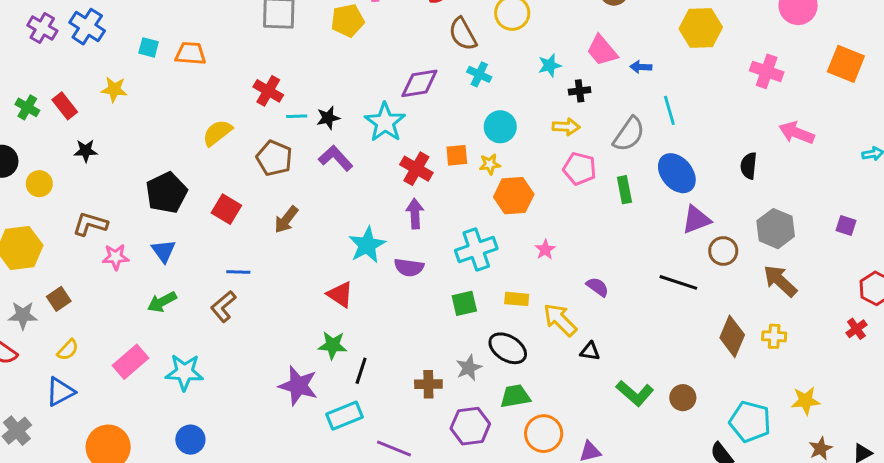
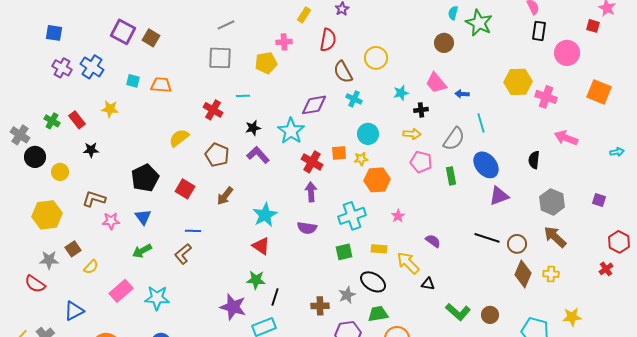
yellow hexagon: (701, 28) -> (518, 82), moved
cyan line: (297, 116) -> (243, 96), moved
cyan star: (367, 245) -> (265, 215), moved
brown circle: (723, 251) -> (517, 244), moved
yellow semicircle: (68, 350) -> (91, 267), moved

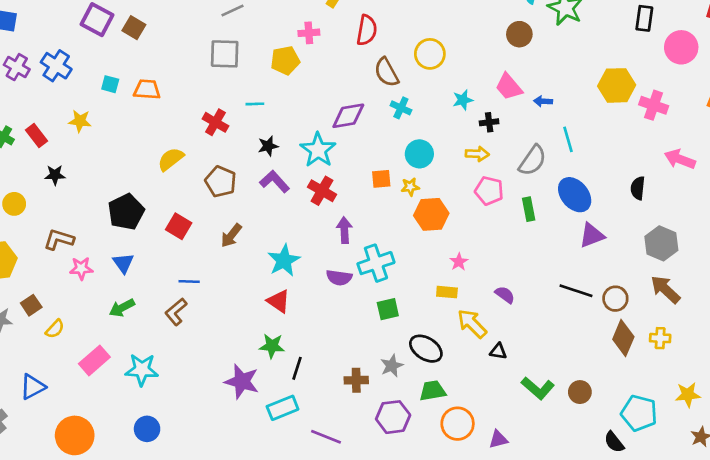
red cross: (312, 162) -> (322, 191), moved
cyan cross: (352, 216) -> (376, 263), moved
yellow rectangle: (379, 249) -> (447, 292), moved

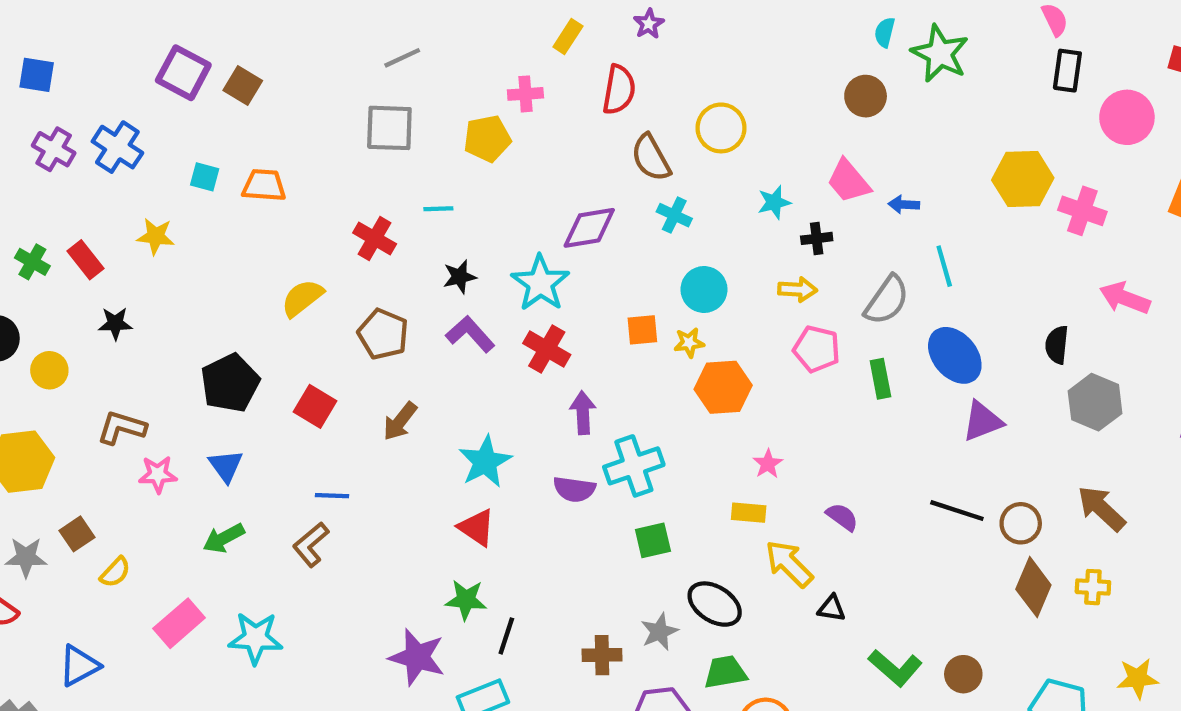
gray hexagon: (661, 243) -> (1095, 402), moved

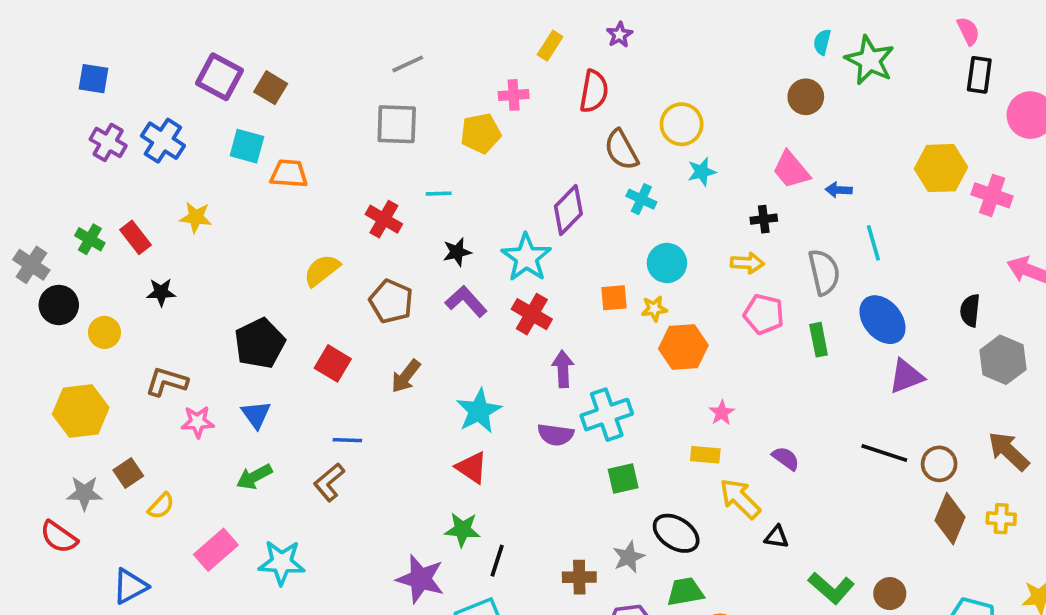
cyan square: (205, 177) -> (247, 146), moved, size x1.4
cyan star: (774, 202) -> (702, 172), moved
purple diamond: (589, 228) -> (568, 210), turned -36
gray semicircle: (887, 300) -> (824, 272), turned -48

